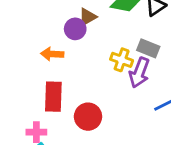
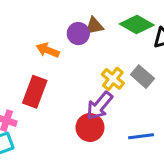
purple arrow: (139, 73) -> (100, 106), moved
red circle: (88, 117) -> (90, 128), moved

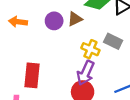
brown triangle: (94, 26) -> (75, 19), moved
orange arrow: (48, 50) -> (18, 22), moved

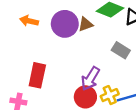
purple circle: (54, 21) -> (65, 24), size x1.5
yellow cross: (90, 49) -> (110, 95), moved, turned 36

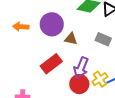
brown triangle: (86, 24) -> (71, 39), moved, turned 40
red rectangle: (37, 75) -> (51, 64), moved, turned 50

